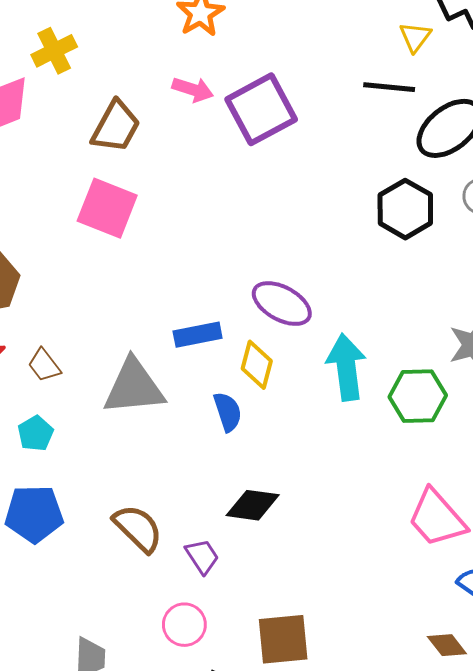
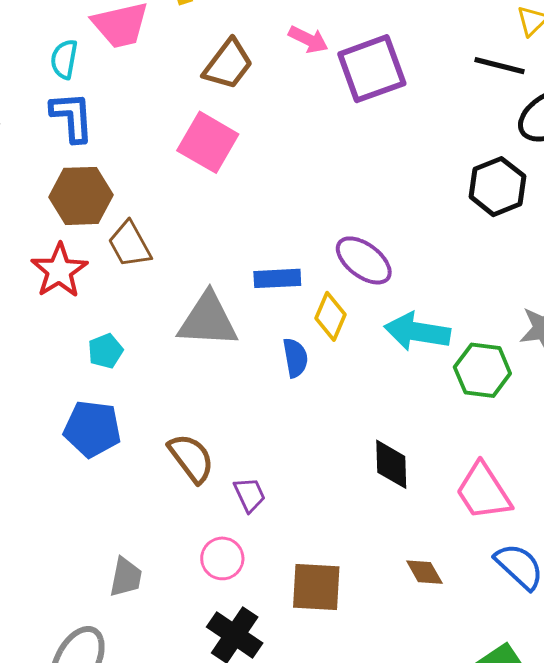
brown trapezoid: (44, 365) -> (130, 244), moved, size x1.4
cyan arrow: (346, 367) -> (417, 332), turned -82
black diamond: (253, 505) -> (391, 464), moved, turned 72
brown diamond: (447, 645) -> (424, 572), moved

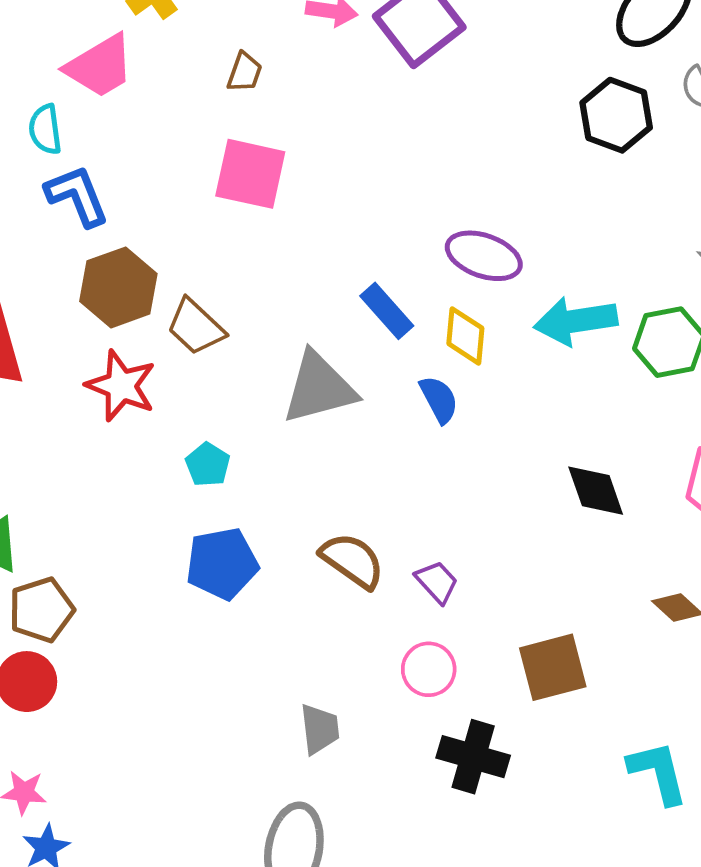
brown trapezoid: (228, 64) -> (245, 72), size x0.6
blue rectangle: (277, 278) -> (387, 311), turned 69

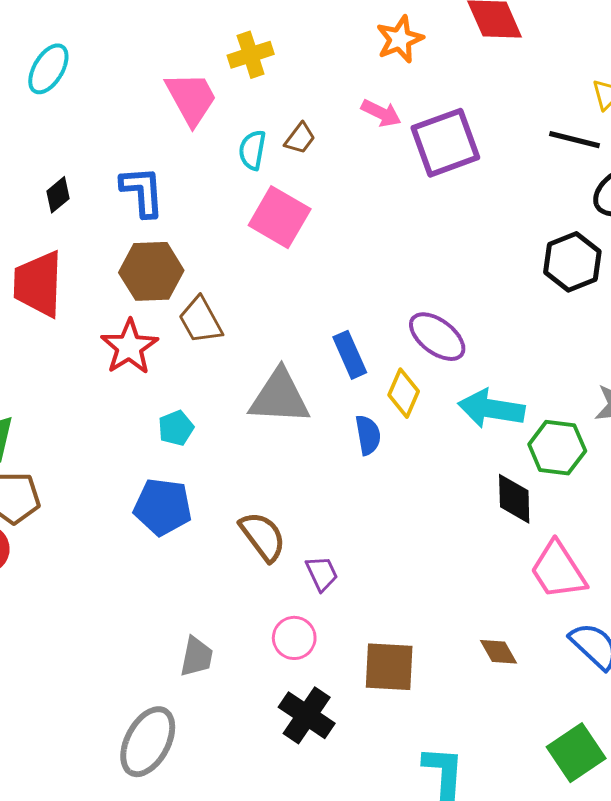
pink trapezoid: (100, 66) -> (191, 98), turned -106
cyan semicircle: (45, 129) -> (252, 150), moved
black diamond: (596, 491) -> (514, 499), moved

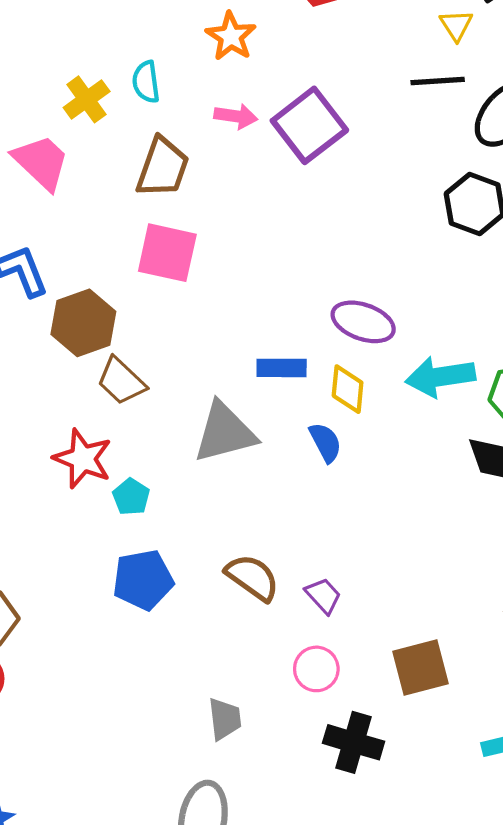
brown trapezoid: (300, 138) -> (163, 167), size x1.8
cyan semicircle: (252, 150) -> (146, 82), moved
brown hexagon: (151, 271) -> (83, 323), moved
red star: (129, 347) -> (83, 459), moved
blue rectangle: (350, 355) -> (282, 368), turned -48

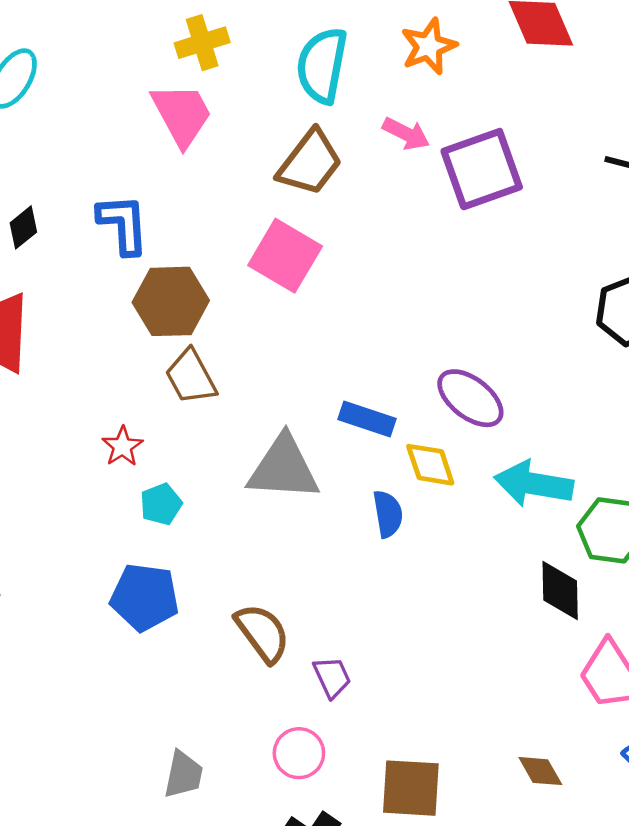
cyan semicircle: (146, 82) -> (322, 65), size x1.6
yellow cross: (87, 99) -> (202, 43), moved
yellow diamond: (348, 389) -> (430, 465), turned -42
red star: (83, 459) -> (122, 446), size x0.6

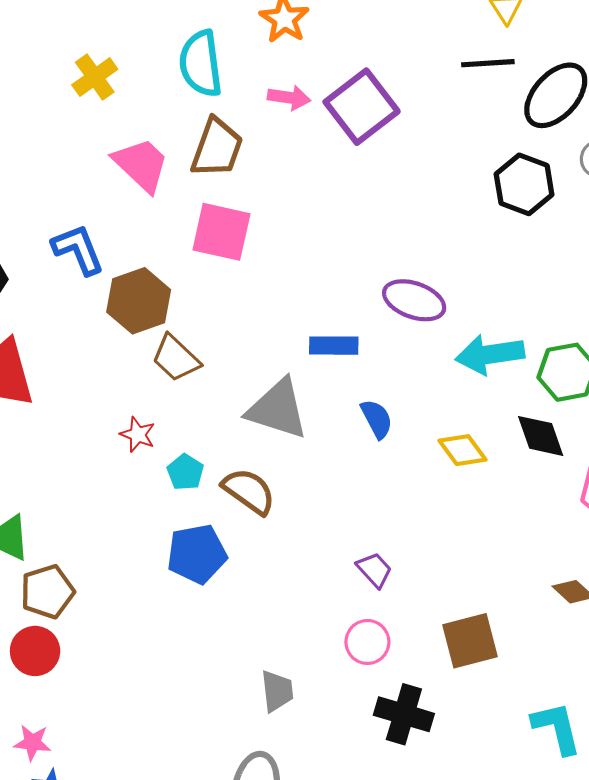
pink trapezoid: (182, 115) -> (141, 165), moved
yellow diamond: (430, 465) -> (463, 450), moved
gray triangle: (284, 468) -> (278, 409), turned 32
brown semicircle: (263, 633) -> (249, 491), moved

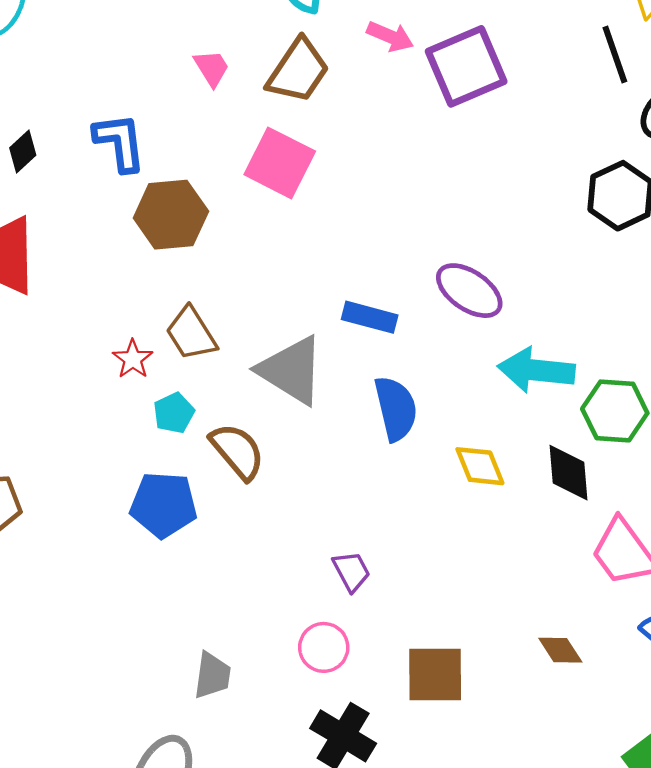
black line: (488, 63) -> (615, 55), turned 60
pink trapezoid: (141, 165) -> (212, 68), size x0.6
brown trapezoid: (176, 358) -> (191, 334), moved
blue semicircle: (377, 419) -> (396, 409), size x1.4

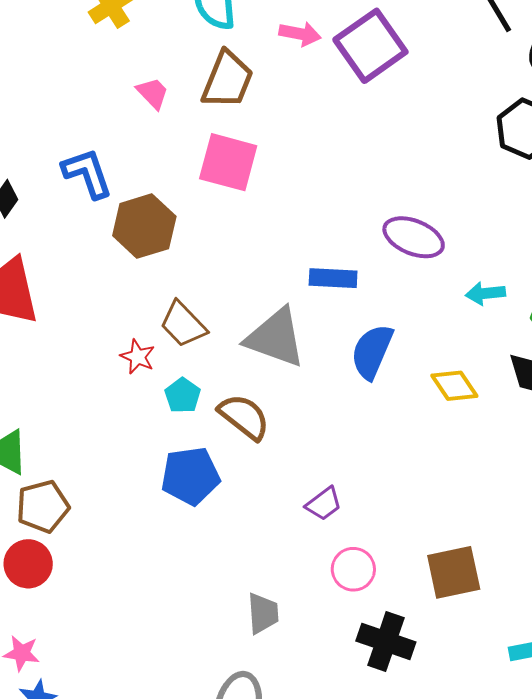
cyan arrow: (536, 370) -> (485, 293), size x0.6
blue semicircle: (396, 409) -> (372, 352), turned -132
purple trapezoid: (351, 571) -> (324, 504), moved, turned 93

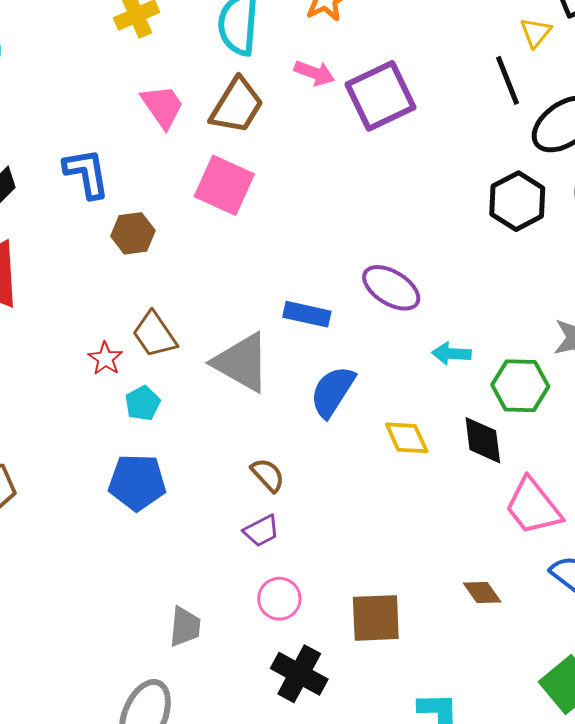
pink trapezoid: (153, 93) -> (163, 106), size x1.4
brown hexagon: (144, 226) -> (133, 233), size x0.7
brown semicircle: (244, 417) -> (268, 475), moved, size x0.7

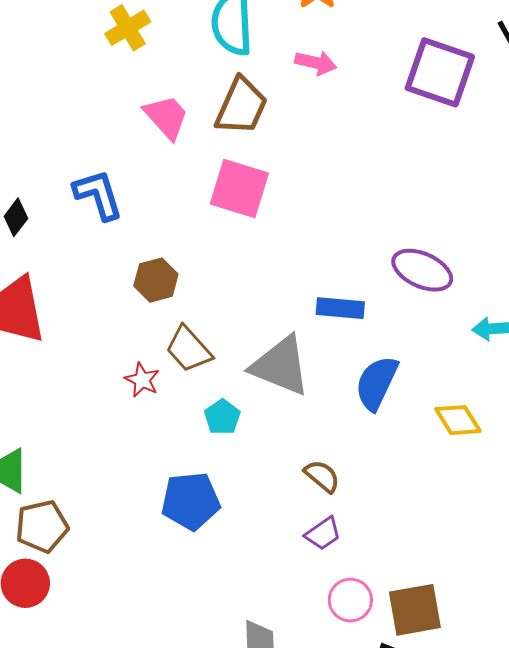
purple square: (381, 96) -> (440, 72), moved, turned -38
brown hexagon: (133, 233) -> (156, 280), moved
cyan pentagon: (143, 403) -> (222, 417), moved
brown square: (376, 618) -> (415, 610), moved

